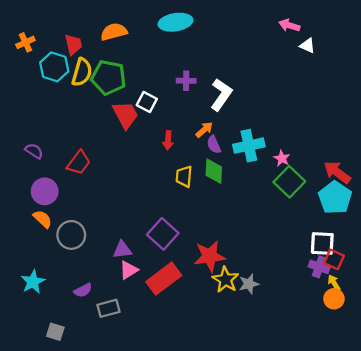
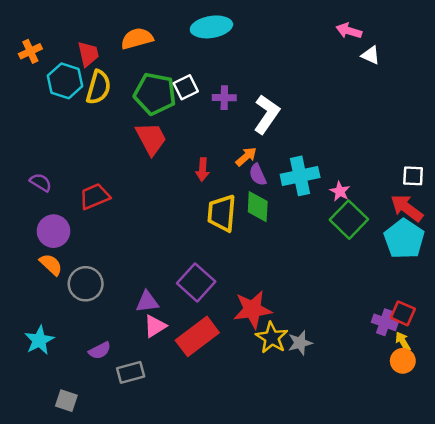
green pentagon: (108, 78) -> (155, 94), moved
white square: (147, 102) -> (186, 87), moved, turned 36
red trapezoid: (79, 163) -> (95, 196), turned -150
yellow trapezoid: (184, 176) -> (222, 213), size x1.4
white square: (322, 243) -> (413, 176), moved, size x0.7

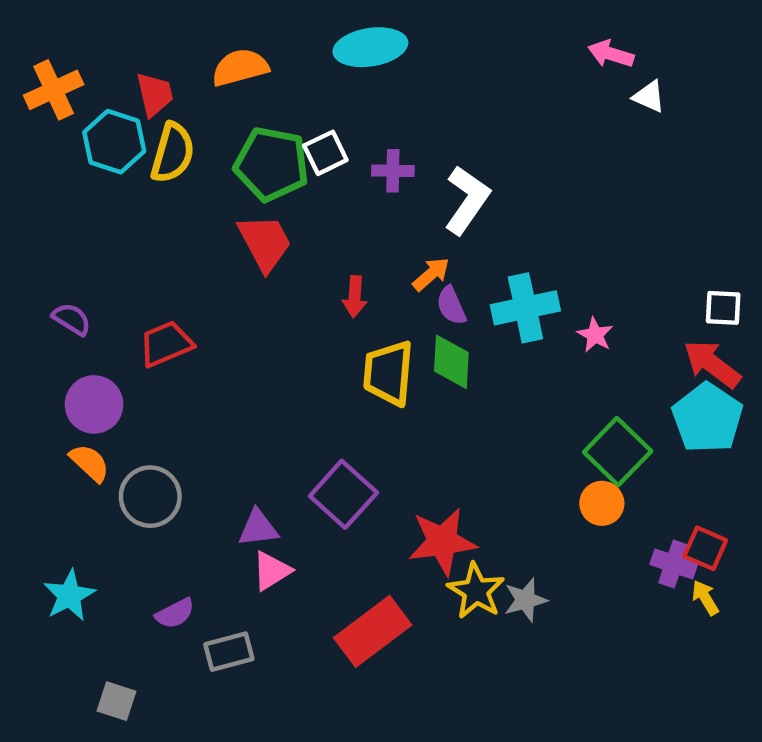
orange cross: (30, 51) -> (54, 90), size x1.4
green square: (349, 220) -> (618, 452), moved
red rectangle: (197, 336) -> (373, 631), moved
orange circle: (403, 361) -> (602, 503), moved

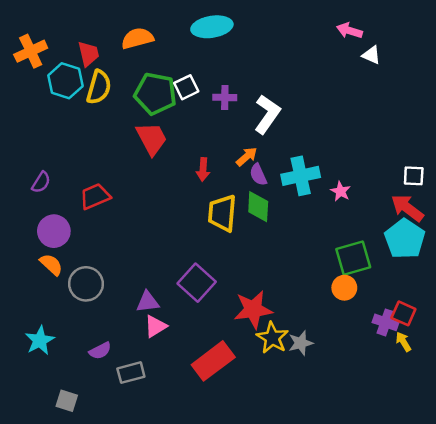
purple semicircle: (72, 319) -> (41, 182), turned 90
green square: (618, 452) -> (353, 258), turned 30

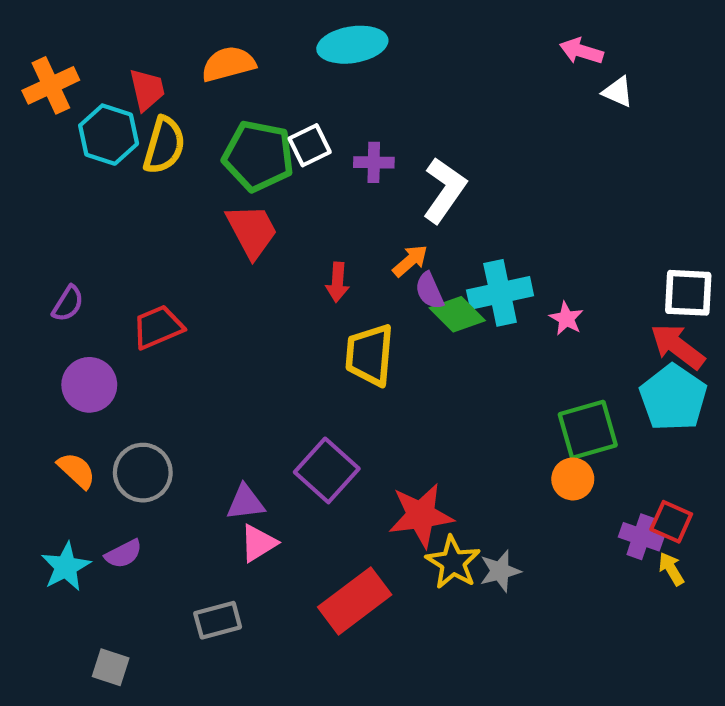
white square: (414, 176) -> (688, 293), size x1.4
green diamond: (258, 207) -> (457, 314), moved, turned -48
orange semicircle: (51, 265) -> (76, 470), moved
purple semicircle: (100, 351) -> (124, 554), moved

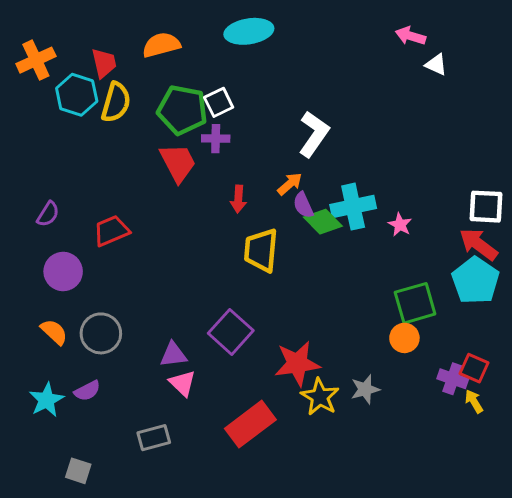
purple cross: (374, 162) -> (216, 139), moved
pink triangle: (258, 543) -> (182, 383), turned -44
gray star: (500, 571) -> (365, 389), moved

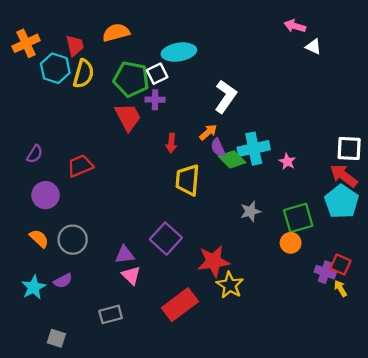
cyan ellipse: (249, 31) -> (179, 52), moved
gray star: (365, 389) -> (250, 211), moved

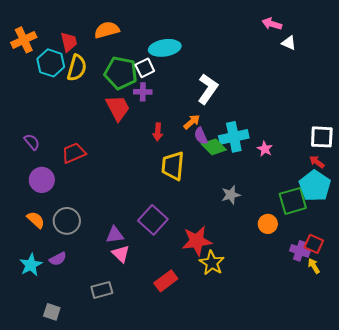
purple semicircle: (35, 154) -> (32, 142), turned -72
red arrow: (344, 176) -> (317, 162), size x0.6
green square: (298, 218) -> (293, 201), moved
red rectangle: (180, 305) -> (166, 281), size x0.7

